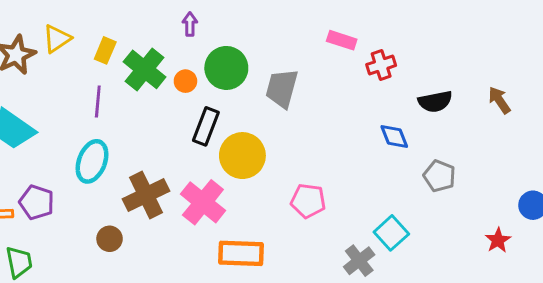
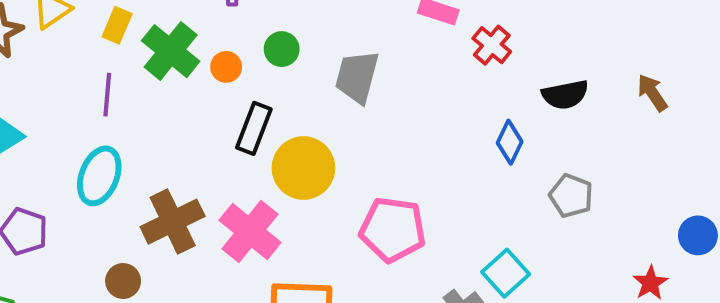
red cross: (381, 65) -> (492, 45), turned -32
green circle: (226, 68) -> (282, 49), size x0.6
blue diamond: (394, 137) -> (510, 142), turned 48
pink pentagon: (308, 201) -> (393, 229), size x1.4

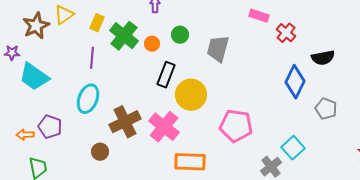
blue diamond: (510, 142) -> (295, 82), size x1.5

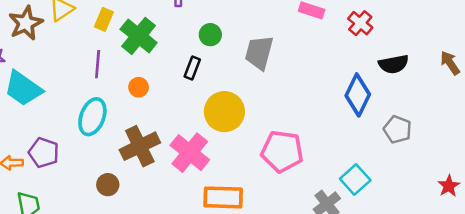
red cross: (286, 33) -> (360, 23), moved
orange circle: (152, 44) -> (139, 87), moved
black rectangle: (166, 75) -> (192, 68), moved, size x0.7

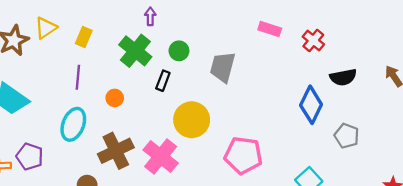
green cross: (139, 36) -> (135, 51), moved

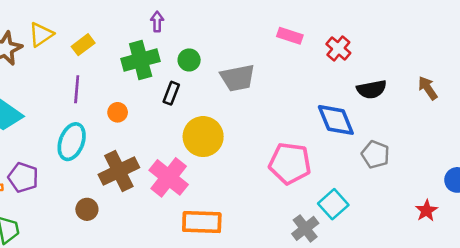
yellow rectangle: (84, 37) -> (83, 45), turned 30
green cross: (135, 51) -> (141, 60), turned 36
gray trapezoid: (223, 67) -> (238, 78), turned -116
blue diamond: (311, 105) -> (336, 120), turned -48
pink pentagon: (243, 155) -> (290, 163), moved

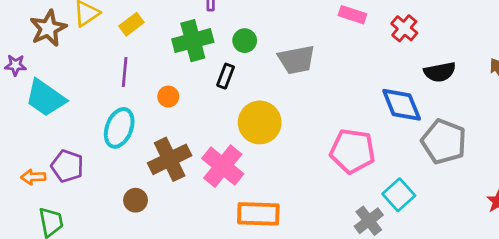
gray pentagon: (375, 154) -> (444, 142), size x1.5

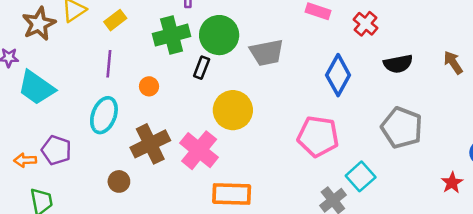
green circle: (245, 41) -> (219, 35), size x1.8
blue diamond: (402, 105) -> (338, 75), moved, turned 51

